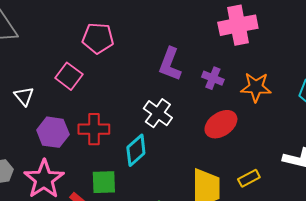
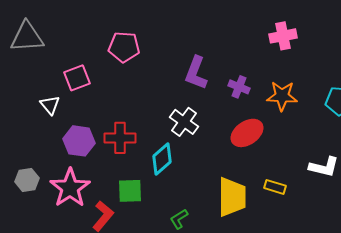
pink cross: (238, 25) -> (283, 36), moved, size x0.7
pink square: (69, 76) -> (77, 78), moved, turned 32
yellow rectangle: (249, 178) -> (275, 187), turned 45

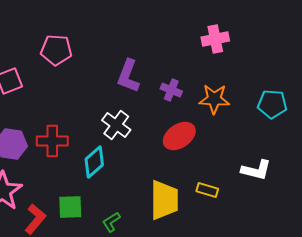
green square: (130, 191) -> (70, 207), moved

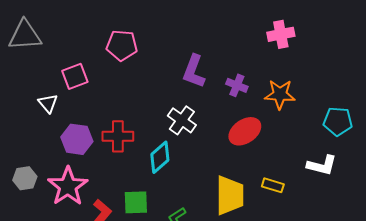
cyan pentagon: (272, 104) -> (338, 121), moved

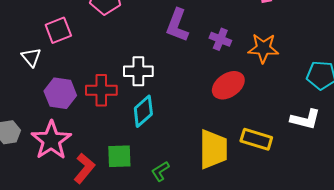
white cross: (182, 120) -> (138, 71), moved, turned -36
yellow rectangle: (273, 185) -> (256, 139), size x1.4

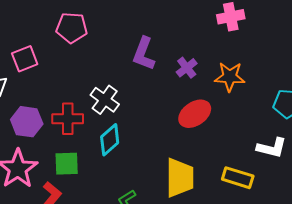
purple cross: (220, 39) -> (187, 68), turned 30
white cross: (138, 71) -> (105, 100), turned 36
yellow rectangle: (256, 139) -> (238, 178), moved
green square: (119, 156) -> (67, 164), moved

